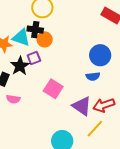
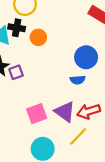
orange circle: (45, 39) -> (38, 37), moved
purple square: (34, 58) -> (16, 72), moved
pink square: (53, 89) -> (37, 114), moved, turned 36

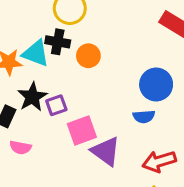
purple triangle: (65, 112) -> (106, 151), moved
pink square: (37, 114) -> (82, 130), moved

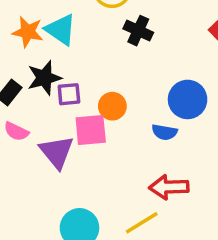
black cross: (58, 42) -> (138, 31), moved
orange circle: (88, 56) -> (112, 106), moved
purple triangle: (106, 151) -> (57, 152), moved

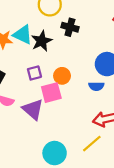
black star: (44, 78) -> (42, 41), moved

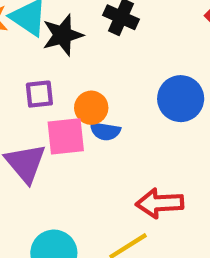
blue semicircle: (96, 86) -> (105, 131), moved

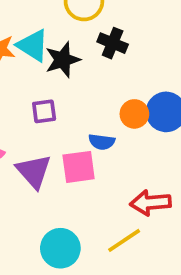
orange circle: (91, 108) -> (134, 114), moved
pink square: (66, 136) -> (79, 167), moved

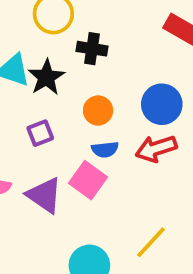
orange circle: (134, 114) -> (98, 110), moved
pink square: (79, 167) -> (88, 180), turned -33
red arrow: (150, 203) -> (156, 149), moved

